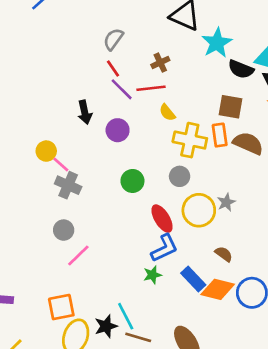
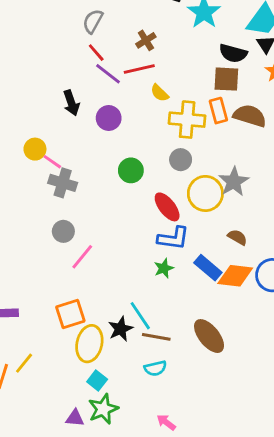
black semicircle: (241, 69) -> (233, 53), moved
gray star: (226, 202) -> (234, 182), size x1.5
blue L-shape: (164, 248) -> (173, 238), turned 40

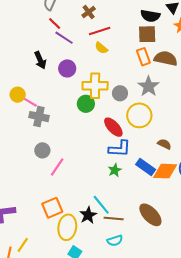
red line: (139, 69) -> (100, 31), moved
yellow cross: (187, 120) -> (95, 86), moved
gray star: (234, 182) -> (148, 86), moved

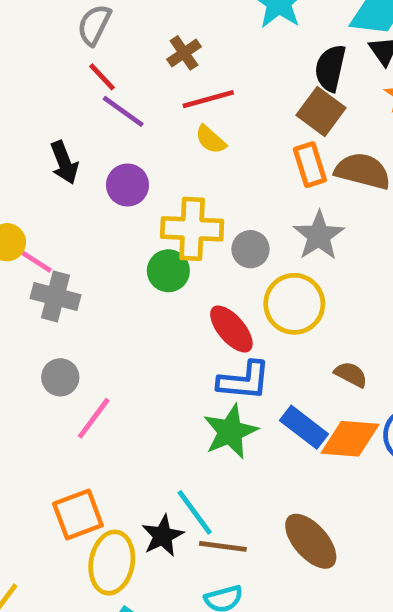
black semicircle: (150, 16) -> (330, 68), turned 90
brown square: (147, 34) -> (321, 112), turned 36
green star: (115, 170) -> (230, 432), size x1.6

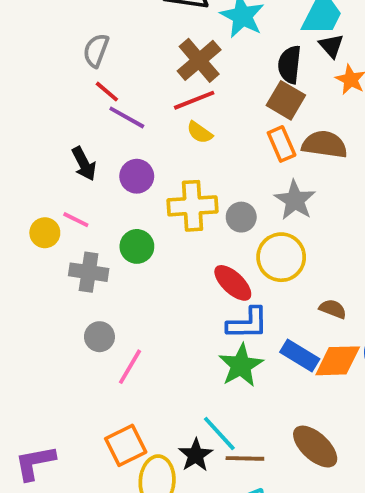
brown cross: (184, 53) -> (199, 60), moved, size x1.6
pink line: (37, 262) -> (76, 220), moved
green circle: (168, 271) -> (137, 246), moved

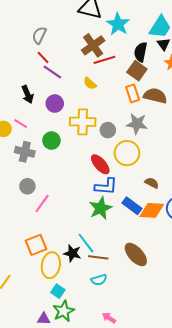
red line: (194, 100) -> (104, 60), moved
gray star: (295, 200) -> (137, 124), turned -30
black star: (196, 455) -> (72, 253), turned -30

